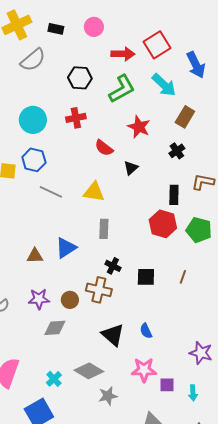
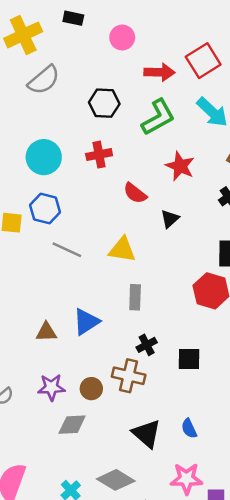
black rectangle: (56, 29) -> (73, 18), moved
black cross: (113, 266) -> (147, 345), turned 35

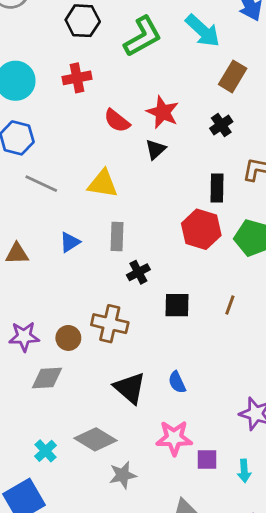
red star: (180, 166) -> (163, 112), moved
blue triangle: (86, 322) -> (70, 242), moved, size x0.7
brown triangle: (46, 332) -> (17, 254), moved
black cross: (147, 345) -> (138, 272), moved

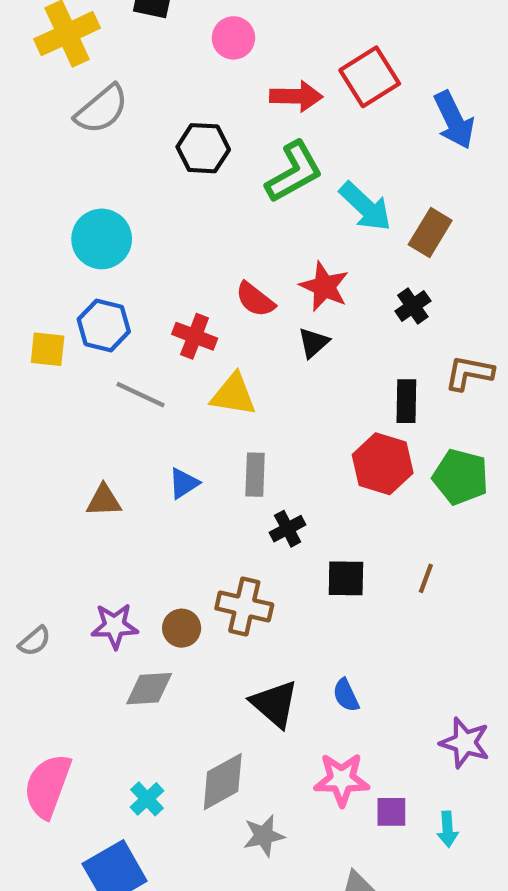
cyan arrow: (203, 31) -> (365, 207), moved
red cross: (77, 78) -> (195, 336), moved, turned 32
gray diamond: (96, 439) -> (223, 782), turned -60

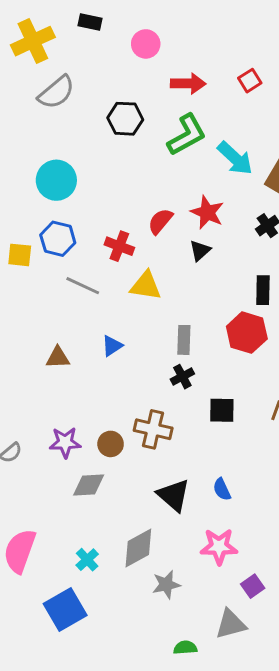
red square: (370, 77) -> (250, 81), moved, size x0.6
red semicircle: (255, 300) -> (160, 221), turned 92
gray rectangle: (255, 475) -> (184, 340), moved
purple square: (391, 812) -> (253, 586), moved, turned -35

